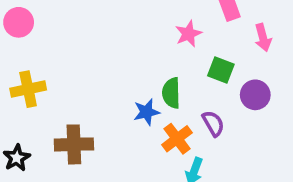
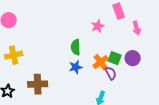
green square: (221, 70) -> (115, 58), moved
green semicircle: (171, 93) -> (76, 47), moved
orange cross: (177, 139) -> (101, 62), moved

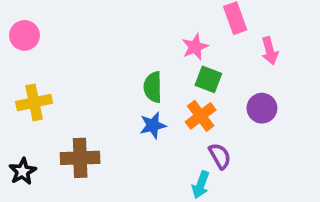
green square: (115, 58) -> (208, 79), moved
purple semicircle: (111, 73) -> (220, 156), moved

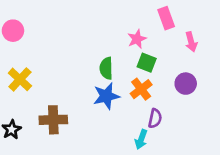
yellow cross: (34, 102) -> (20, 79), turned -35
blue star: (153, 125) -> (106, 96), size x1.4
purple semicircle: (220, 156) -> (155, 118), turned 42

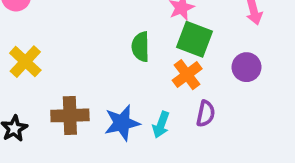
green square: (147, 63) -> (194, 39), size x1.4
blue star: (106, 96) -> (122, 123), moved
cyan arrow: (141, 139) -> (161, 125), moved

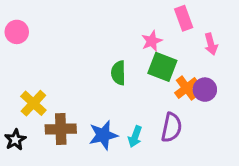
yellow cross: (25, 62) -> (33, 103), moved
orange cross: (187, 75) -> (187, 88), moved
purple semicircle: (206, 114) -> (171, 127), size x1.4

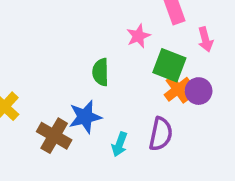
green square: (162, 67) -> (169, 65), moved
brown cross: (61, 129) -> (54, 136), moved, turned 32
blue star: (103, 135) -> (85, 117), moved

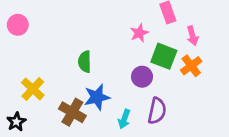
green semicircle: (101, 72) -> (85, 62), moved
orange cross: (178, 89) -> (191, 66), moved
purple circle: (199, 91) -> (142, 77), moved

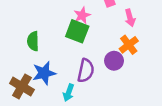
green square: (164, 56) -> (77, 31), moved
purple circle: (142, 77) -> (114, 61), moved
purple semicircle: (157, 111) -> (86, 71), moved

